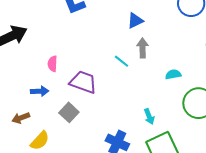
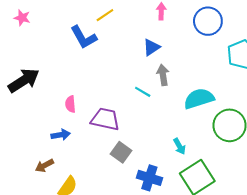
cyan semicircle: (173, 74) -> (199, 99), size x1.8
gray square: (69, 112) -> (121, 152), moved

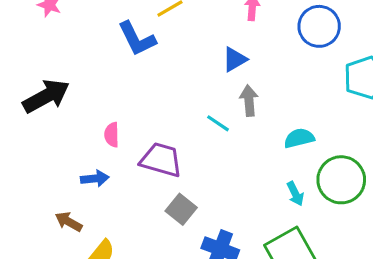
cyan semicircle: (199, 99) -> (299, 138), size x0.7
cyan arrow: (179, 146) -> (295, 194), moved
brown arrow: (44, 166) -> (69, 222), turned 54

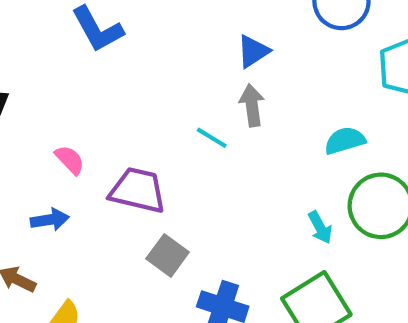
blue triangle: (235, 59) -> (253, 51), moved
pink semicircle: (112, 135) -> (70, 160), turned 140
cyan semicircle: (299, 138) -> (345, 141), moved

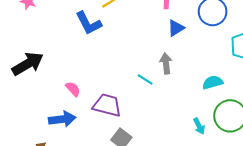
blue triangle: (253, 51) -> (176, 28), moved
blue arrow: (50, 220) -> (62, 119), size x1.4

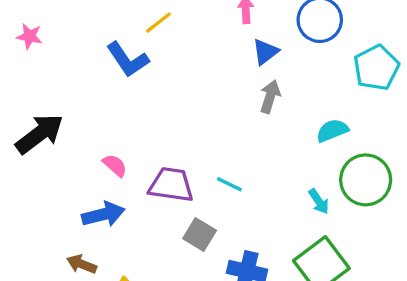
gray arrow: (166, 63) -> (270, 96), moved, turned 30
cyan line: (145, 79) -> (229, 184), moved

